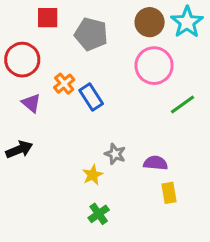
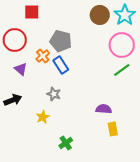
gray pentagon: (91, 34) -> (61, 41), moved
pink circle: (154, 66) -> (122, 45), moved
gray star: (115, 154) -> (54, 94), moved
yellow star: (93, 175) -> (43, 117), moved

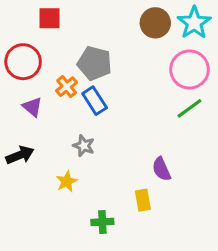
purple semicircle: (104, 109) -> (161, 169), turned -119
yellow rectangle: (113, 129) -> (143, 200), moved
green cross: (66, 143) -> (102, 222), turned 32

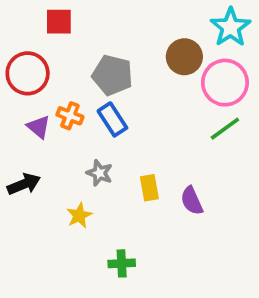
brown circle: (155, 23) -> (184, 57), moved
orange cross: (67, 87) -> (70, 116), moved, turned -30
yellow rectangle: (143, 200) -> (149, 188), moved

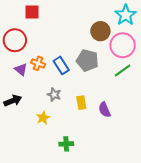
gray pentagon: (112, 75) -> (87, 60), moved

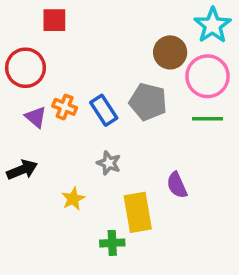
green line: (123, 70) -> (208, 119), turned 36
gray star: (54, 95) -> (109, 163), moved
yellow rectangle: (81, 103) -> (138, 212), moved, size x1.6

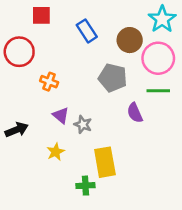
blue rectangle: (104, 110) -> (87, 31), moved
purple triangle: (36, 117) -> (61, 115), moved
purple semicircle: (177, 185) -> (135, 113), moved

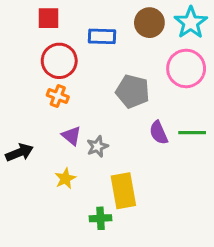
blue rectangle: (87, 31) -> (102, 36), turned -55
brown circle: (130, 40) -> (149, 23), moved
red circle: (19, 52) -> (59, 61), moved
green line: (158, 91) -> (192, 133), moved
gray star: (83, 124) -> (97, 146), turned 30

